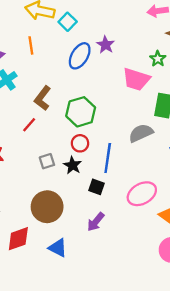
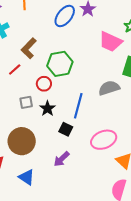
red circle: (80, 143) -> (44, 84), moved

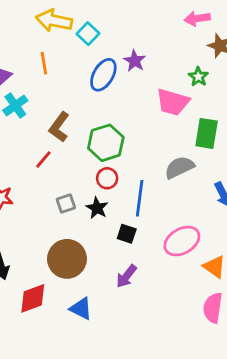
red circle: (44, 84) -> (107, 178), moved

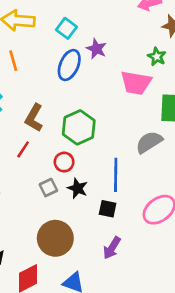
cyan square: (88, 34) -> (66, 28), moved
red circle: (107, 178) -> (64, 162), moved

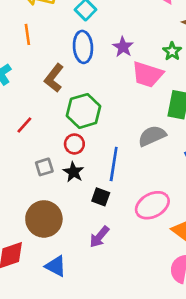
purple star: (96, 49) -> (123, 47), moved
blue ellipse: (69, 65) -> (83, 47), turned -36
brown L-shape: (34, 118) -> (54, 78), moved
red circle: (64, 162) -> (74, 144), moved

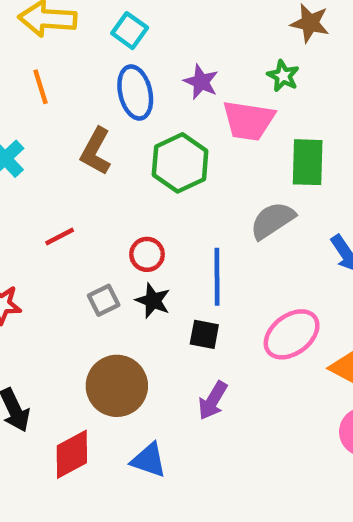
green hexagon: (84, 111) -> (180, 163), moved
red line: (24, 125) -> (60, 236), turned 30

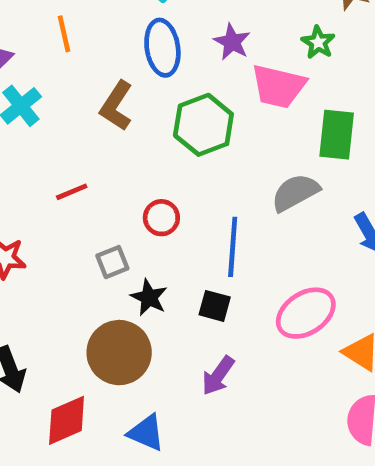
black star: (153, 301) -> (149, 298), moved

